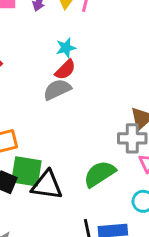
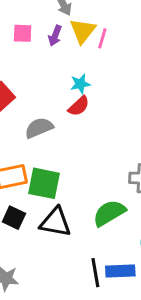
gray semicircle: (57, 89) -> (39, 128), moved
green square: (26, 171) -> (44, 183), moved

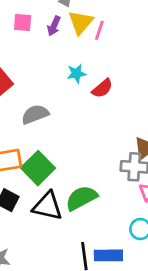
red semicircle: (79, 106) -> (102, 88), moved
green square: (44, 183) -> (38, 168), turned 32
green semicircle: (109, 213) -> (81, 198), moved

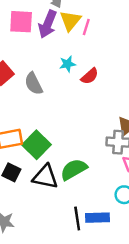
pink square: (23, 23) -> (21, 22), size x1.5
purple arrow: (54, 26) -> (48, 24), size x1.6
gray semicircle: (35, 114) -> (34, 84), moved, turned -95

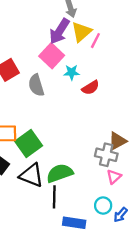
pink square: (21, 22) -> (52, 56), moved, turned 30
black line: (77, 219) -> (54, 197), moved

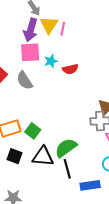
pink square: (52, 56) -> (30, 52), turned -30
red semicircle: (91, 88) -> (70, 69), turned 35
green square: (29, 144) -> (33, 131), size x0.7

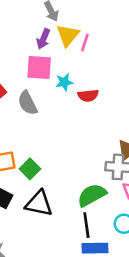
purple arrow: (31, 30) -> (43, 39), size x0.7
green semicircle: (66, 148) -> (92, 195), moved
black line: (67, 169) -> (86, 225), moved

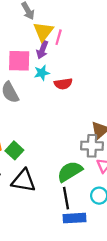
purple arrow: (43, 39) -> (42, 50), moved

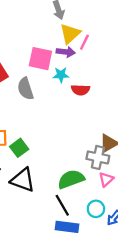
purple arrow: (42, 50) -> (66, 52), turned -114
black line: (66, 198) -> (62, 205), turned -30

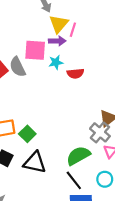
gray semicircle: (25, 89) -> (18, 67), moved
gray cross: (98, 157) -> (100, 132), turned 36

